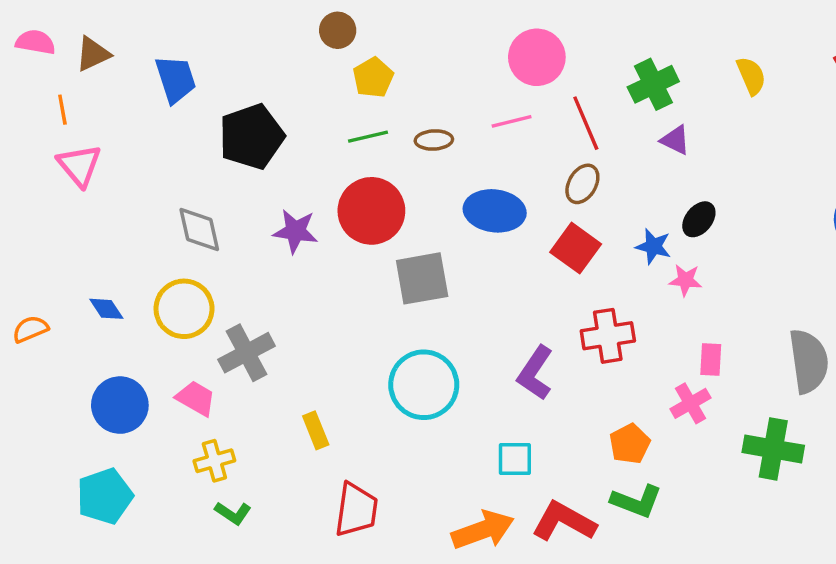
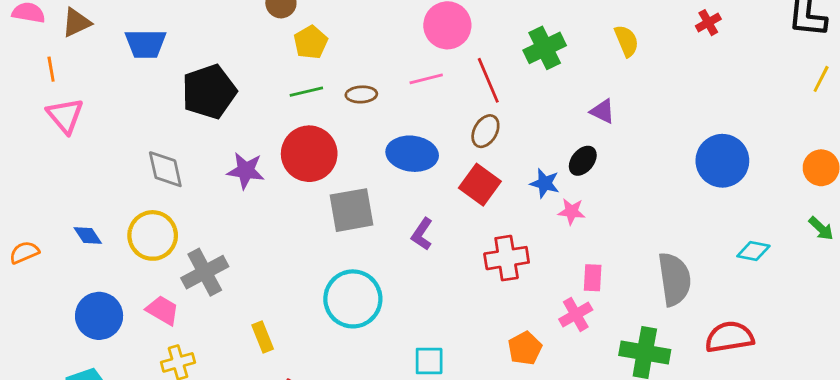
blue trapezoid: (176, 79) -> (146, 44), turned 108
purple triangle: (675, 140) -> (603, 111), moved
purple L-shape: (535, 373) -> (422, 234), moved, size x0.7

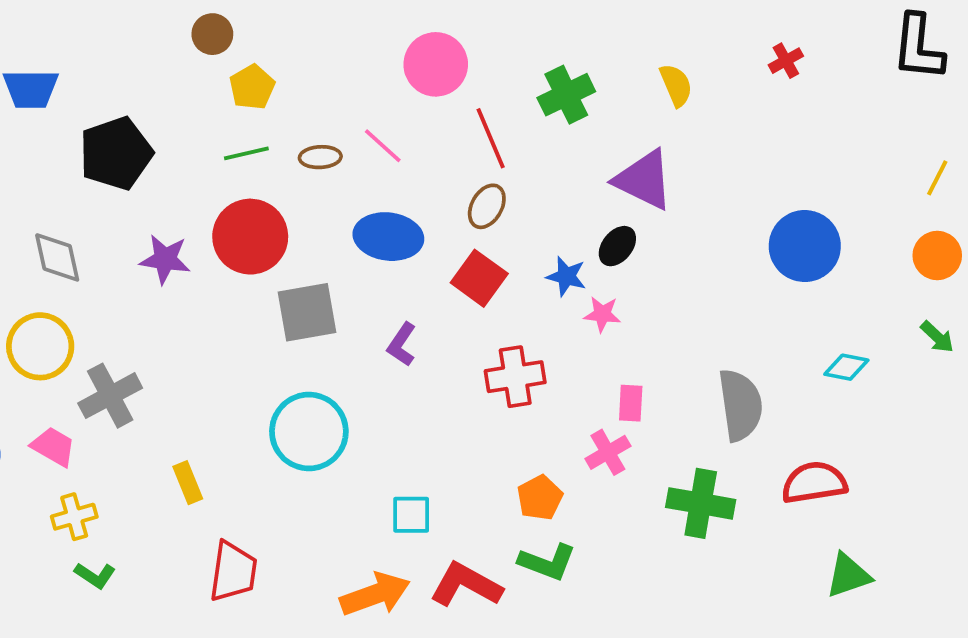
pink line: (426, 79) -> (383, 146), moved, turned 56
yellow line: (821, 79) -> (937, 178), moved
purple triangle: (603, 111) -> (644, 180), size x1.8

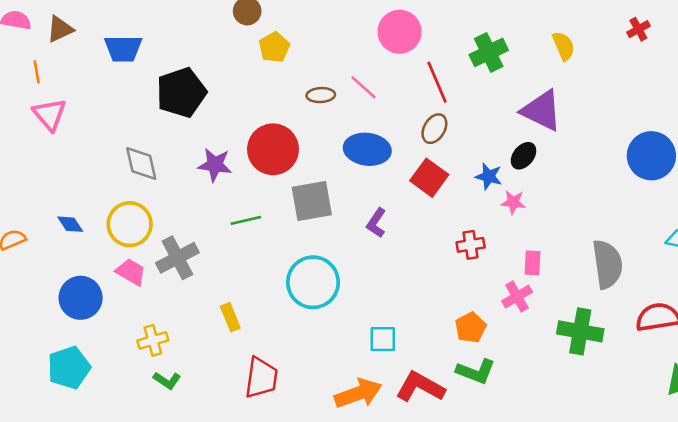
green line: (246, 153) -> (246, 220), moved
red cross: (515, 377) -> (471, 245), moved, size x0.7
pink trapezoid: (53, 447) -> (131, 272), moved

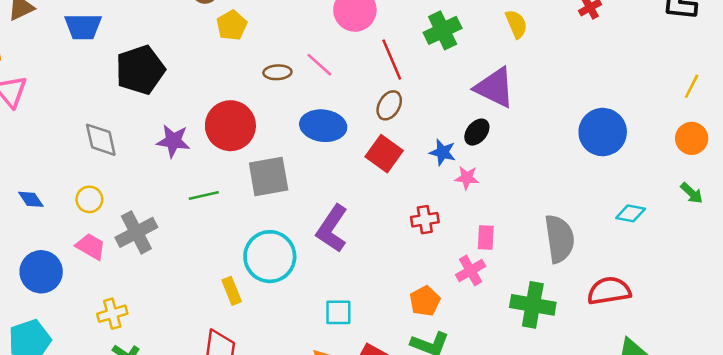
purple L-shape: (376, 223) -> (332, 229), moved, size x1.6
yellow circle: (130, 224) -> (89, 199), size x0.6
yellow rectangle: (230, 317) -> (232, 291), moved

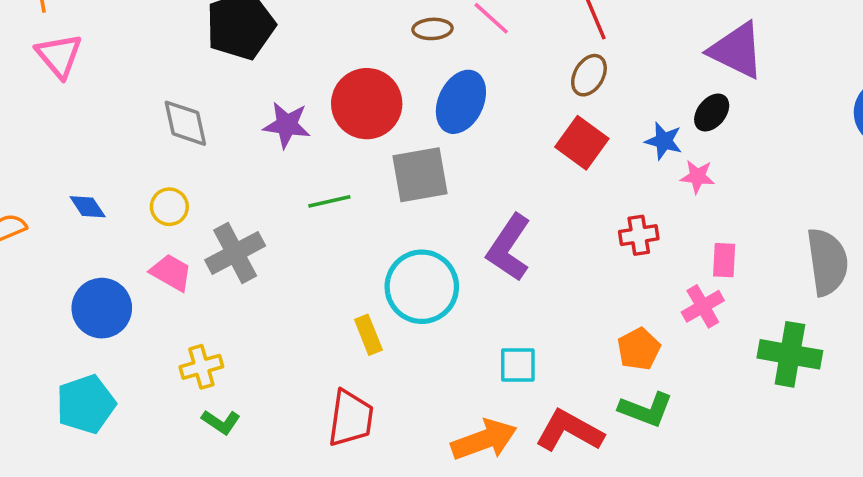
blue ellipse: (323, 126) -> (461, 102), moved, turned -72

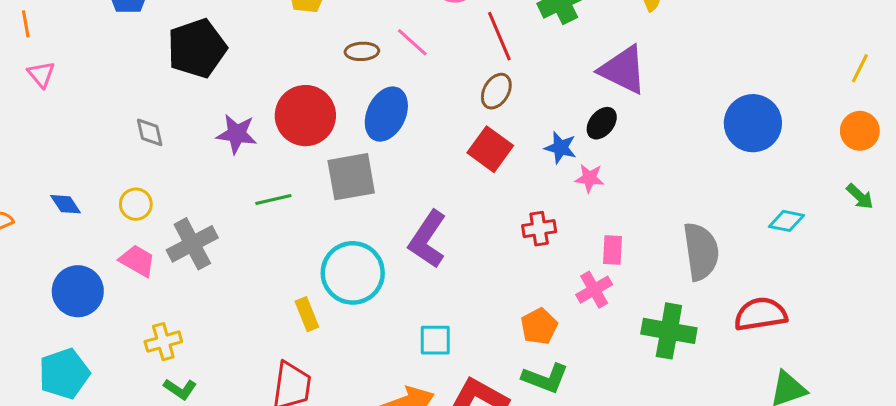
pink triangle: (59, 56) -> (41, 74), size x0.7
gray diamond: (185, 123) -> (150, 132), size x0.7

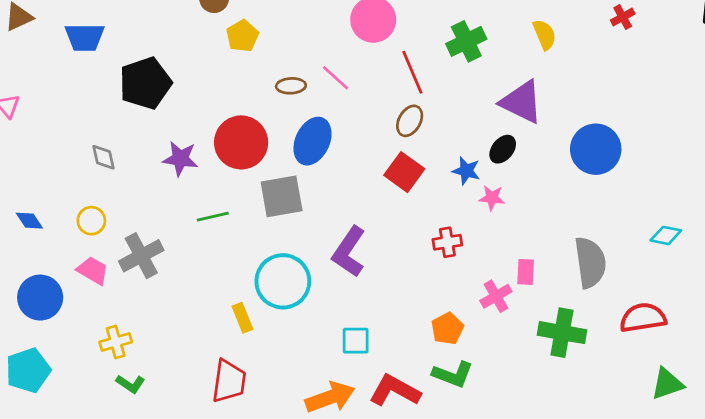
blue circle: (753, 123) -> (596, 149), moved
pink rectangle: (612, 250) -> (526, 272), moved

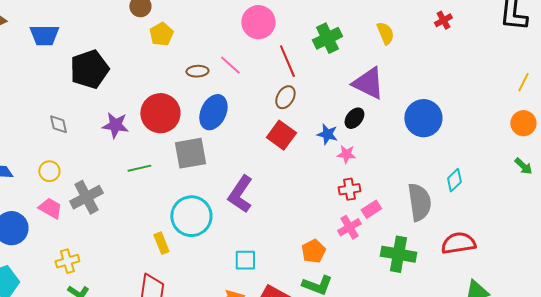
cyan diamond: (666, 235) -> (454, 180), moved, turned -55
red cross: (447, 242) -> (349, 189), moved
pink rectangle: (526, 272) -> (371, 209), turned 54

